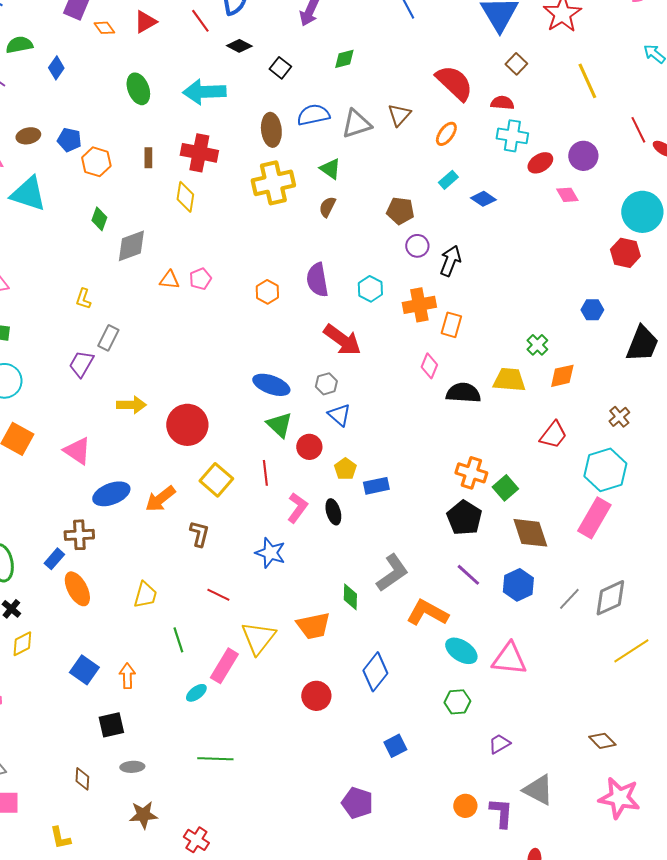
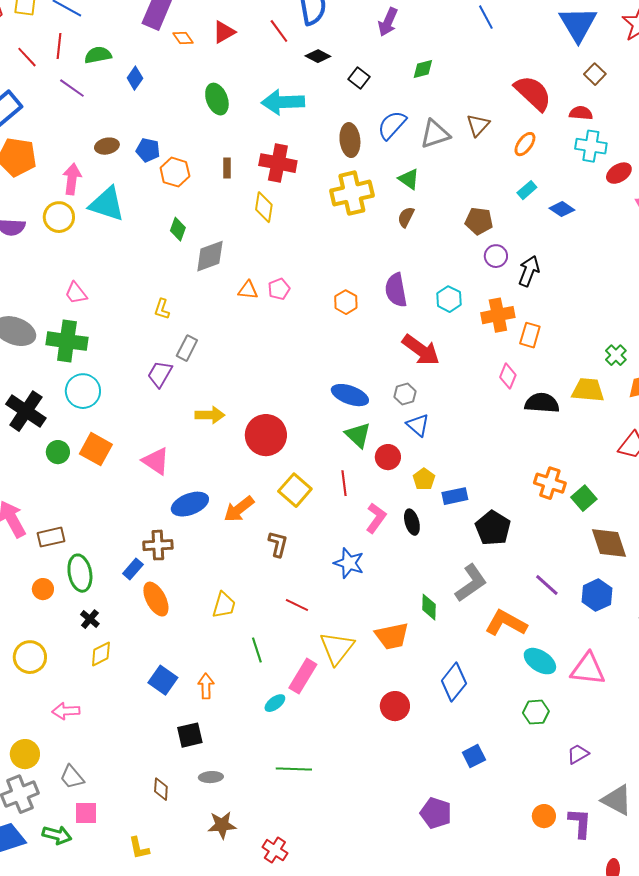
blue semicircle: (313, 115) -> (392, 125), turned -36
black pentagon: (464, 518) -> (493, 528), moved

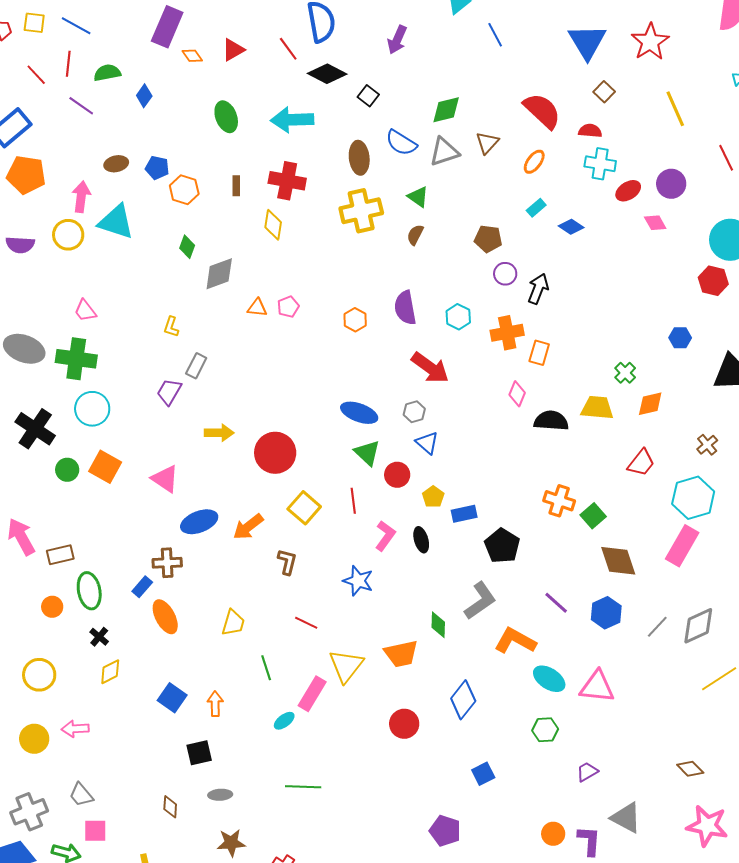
black diamond: (318, 56) -> (327, 74), size x1.5
green diamond: (423, 69) -> (446, 110), moved, size x1.4
blue semicircle: (392, 125) -> (401, 143), turned -100
yellow circle: (25, 754) -> (34, 739), moved

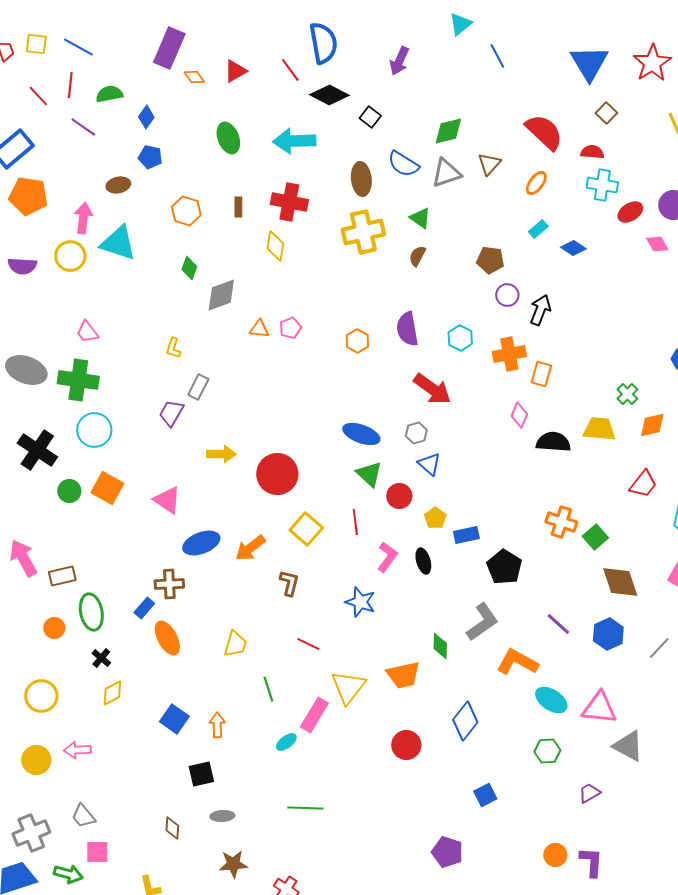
blue pentagon: (157, 168) -> (150, 157), moved
gray triangle: (626, 818) -> (628, 746), moved

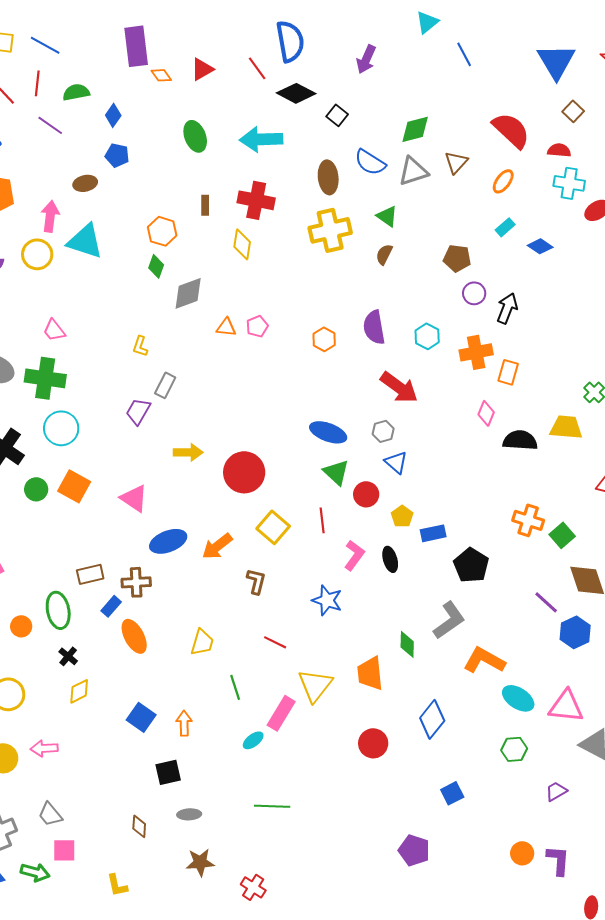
purple rectangle: (169, 48) -> (136, 46), turned -30
orange hexagon: (186, 211) -> (162, 231), moved
brown rectangle: (62, 576) -> (90, 574), moved
purple line: (558, 624) -> (546, 602), moved
orange trapezoid: (403, 675) -> (370, 673), turned 96

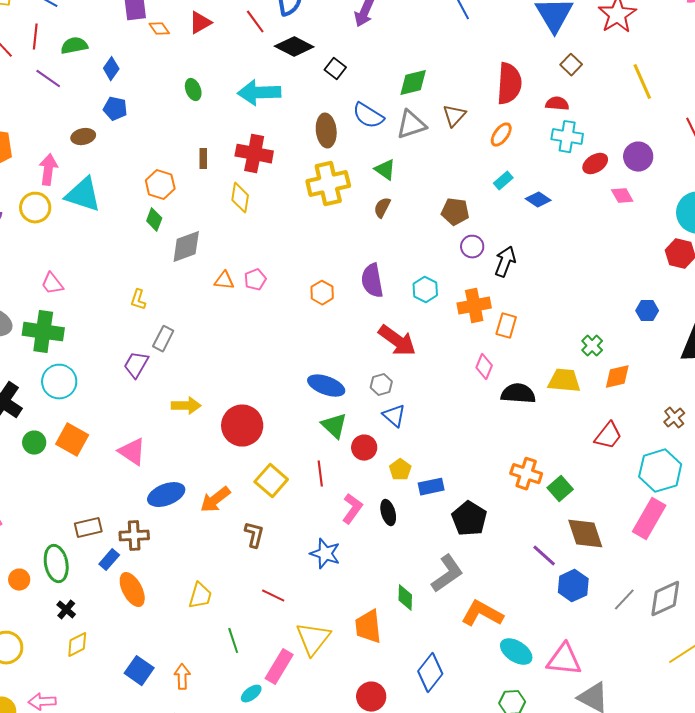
red semicircle: (511, 130) -> (509, 84), turned 51
green ellipse: (195, 136) -> (193, 90), size x0.7

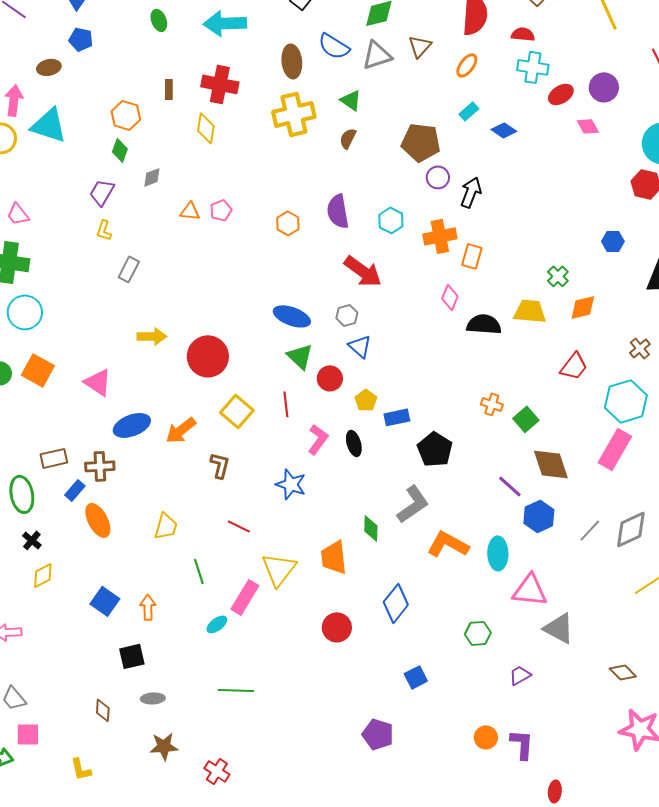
brown pentagon: (455, 212) -> (421, 142), size x1.4
gray diamond: (186, 247) -> (152, 177), size x0.6
purple trapezoid: (136, 365) -> (102, 192), moved
orange cross: (526, 474) -> (492, 404), size x0.7
cyan ellipse: (516, 652) -> (498, 553), moved, turned 56

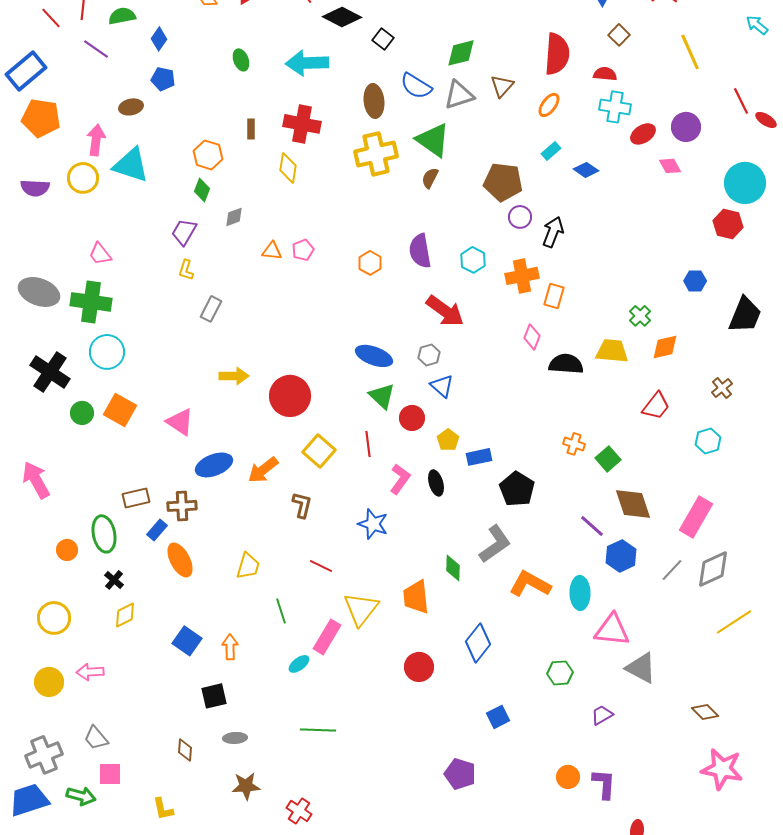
green triangle: (351, 100) -> (433, 140), size x1.6
cyan hexagon: (626, 401) -> (708, 441), size x0.6
pink rectangle: (615, 449) -> (696, 517), moved

